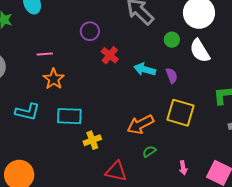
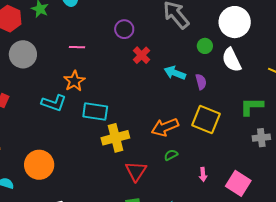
orange star: (54, 79) -> (74, 81), moved
yellow cross: (92, 140) -> (115, 138), size x1.5
red triangle: (116, 171) -> (136, 171), turned 45

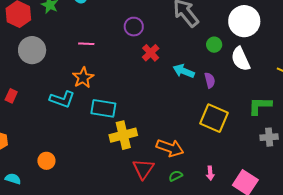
orange arrow: (165, 127) -> (170, 148), moved, turned -140
green semicircle: (171, 155) -> (176, 176), moved
orange circle: (39, 165) -> (46, 161), size x0.6

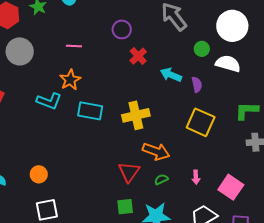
white semicircle: (241, 59) -> (228, 64), turned 130
yellow cross: (123, 135) -> (136, 115), moved
orange circle: (46, 161) -> (39, 174), moved

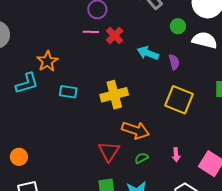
pink line: (74, 46) -> (91, 32), moved
cyan L-shape: (49, 101) -> (27, 83), turned -35
cyan rectangle: (90, 111) -> (68, 92), size x0.7

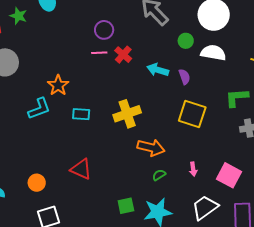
red triangle: (109, 152) -> (81, 169), moved, turned -35

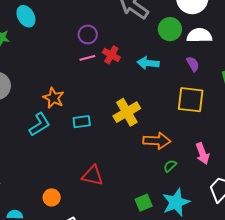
green circle: (186, 41) -> (170, 29), size x1.5
purple semicircle: (184, 77) -> (193, 64), moved
pink arrow: (193, 169) -> (202, 154), size x1.5

